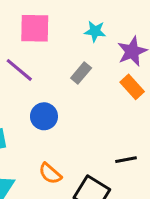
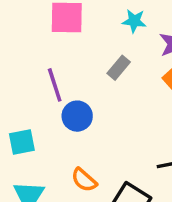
purple line: (19, 70) -> (55, 85), moved, turned 32

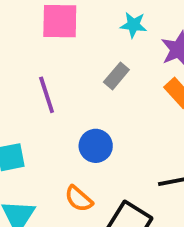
blue circle: (77, 116) -> (96, 146), moved

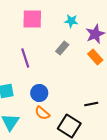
blue circle: (96, 146) -> (39, 93), moved

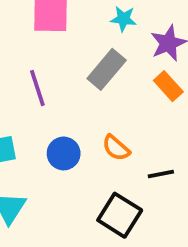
gray rectangle: (62, 48) -> (107, 69), size x1.5
orange semicircle: (42, 113) -> (116, 148), moved

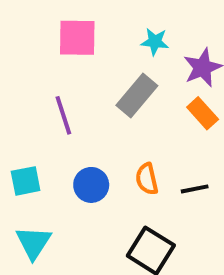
orange semicircle: (116, 148) -> (147, 179), turned 36
black line: (161, 174) -> (195, 189), moved

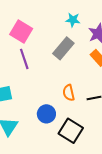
pink square: (77, 38) -> (21, 31), moved, turned 30
blue circle: (91, 185) -> (46, 114), moved

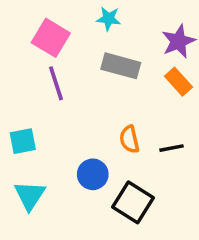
cyan star: (73, 20) -> (108, 19), moved
gray rectangle: (63, 48) -> (121, 66), turned 65

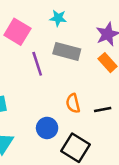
purple line: (56, 83) -> (37, 64), moved

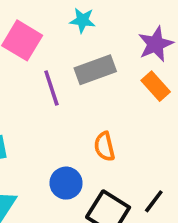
gray rectangle: (67, 51) -> (95, 70), turned -35
black line: (103, 109) -> (154, 201), moved, turned -42

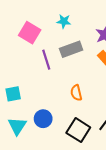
blue circle: (66, 183) -> (43, 119), moved

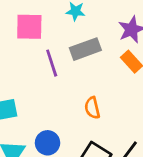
pink square: (30, 33) -> (29, 27), turned -30

